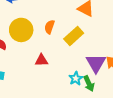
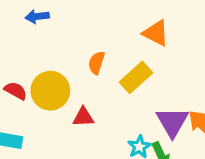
yellow circle: (21, 30) -> (50, 91), moved

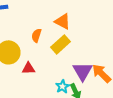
orange triangle: (156, 33) -> (62, 21), moved

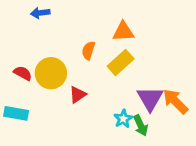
orange triangle: (62, 21) -> (123, 32), turned -30
red triangle: (28, 68) -> (78, 95), turned -32

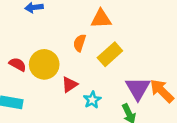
orange triangle: (123, 32) -> (101, 19), moved
cyan star: (123, 119) -> (92, 100), moved

